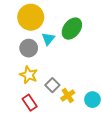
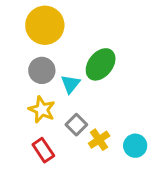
green ellipse: (72, 29) -> (101, 64), moved
cyan triangle: (48, 39) -> (70, 84), moved

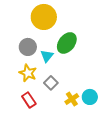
yellow circle: (45, 25) -> (44, 17), moved
yellow cross: (99, 140) -> (72, 99), moved

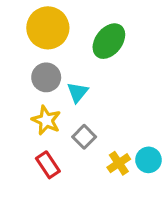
yellow circle: (44, 17) -> (48, 28), moved
green ellipse: (67, 43) -> (109, 41), moved

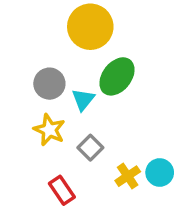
yellow circle: (48, 28) -> (90, 27), moved
green ellipse: (109, 41) -> (117, 76), moved
red rectangle: (48, 165) -> (62, 190), moved

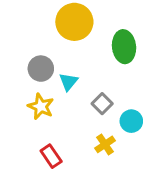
green ellipse: (117, 76) -> (124, 47), moved, turned -44
gray square: (90, 148) -> (102, 104), moved
cyan circle: (160, 173) -> (131, 121), moved

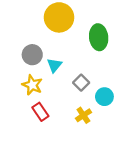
red rectangle: (51, 156) -> (40, 112), moved

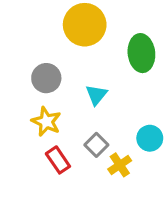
cyan triangle: (54, 65) -> (96, 95), moved
gray square: (81, 83) -> (96, 145), moved

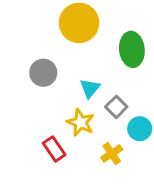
yellow star: (46, 122) -> (81, 122), moved
gray square: (96, 145) -> (116, 107), moved

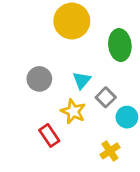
gray circle: (43, 73) -> (39, 79), moved
yellow cross: (112, 154) -> (110, 151), moved

